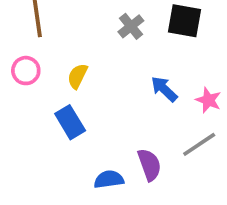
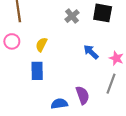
blue rectangle: (70, 122) -> (37, 71), turned 30
gray line: (199, 144) -> (111, 84), turned -36

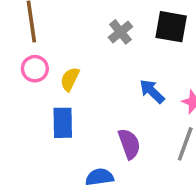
pink circle: (12, 41) -> (35, 69), moved
purple semicircle: (83, 95) -> (129, 144), moved

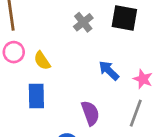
yellow semicircle: (70, 79) -> (42, 61), turned -60

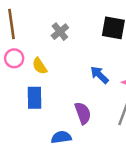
gray cross: (83, 22) -> (60, 32), moved

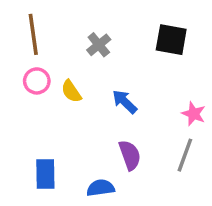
blue arrow: (99, 75) -> (125, 102), moved
blue rectangle: (35, 98) -> (45, 174), moved

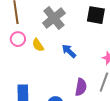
gray cross: (99, 45) -> (54, 18), size x1.6
purple semicircle: (130, 155) -> (81, 87), moved, turned 30

